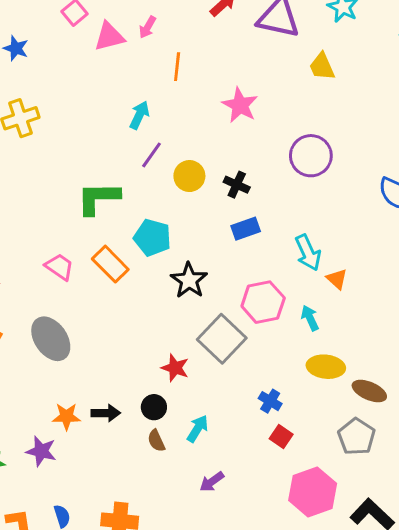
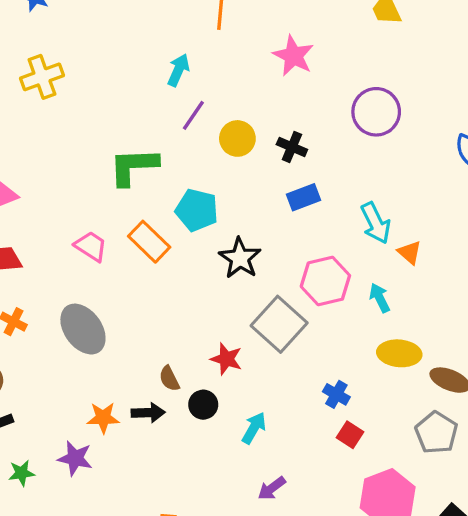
brown semicircle: (156, 441) -> (169, 379), moved

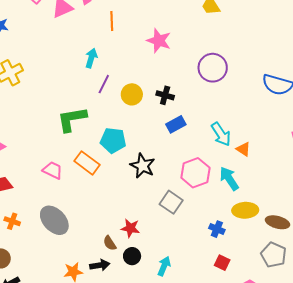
cyan arrow: (380, 298) -> (229, 179), size x1.4
gray square: (279, 324) -> (171, 202), size x0.7
red star: (226, 359) -> (130, 228), moved
blue cross: (336, 394) -> (217, 229), moved

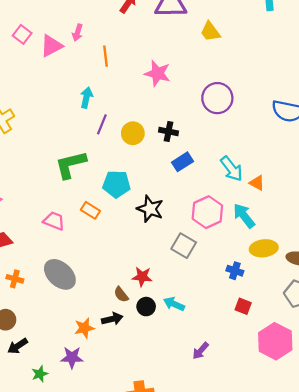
orange rectangle: (87, 163) -> (90, 210), size x0.7
cyan arrow: (164, 266) -> (174, 304), moved, turned -84

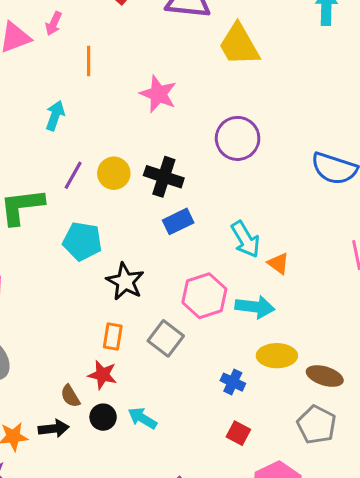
yellow trapezoid: (210, 32) -> (239, 45), size x1.5
purple line: (102, 124) -> (73, 175), moved
black cross: (169, 132) -> (164, 177), size x1.4
orange rectangle: (90, 210) -> (113, 336), moved, turned 60
cyan arrow: (244, 216) -> (255, 307), turned 128

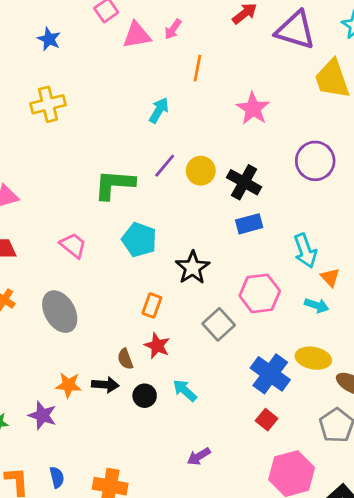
cyan pentagon: (82, 241) -> (139, 240), moved
cyan arrow: (255, 307) -> (317, 305), moved, size x0.7
orange rectangle: (113, 336) -> (152, 305), moved
blue cross: (233, 382) -> (270, 374), size x1.8
black circle: (103, 417) -> (145, 396), moved

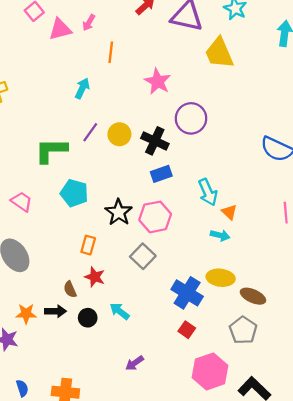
purple circle: (315, 161) -> (191, 118), moved
pink hexagon: (260, 293) -> (155, 217), moved

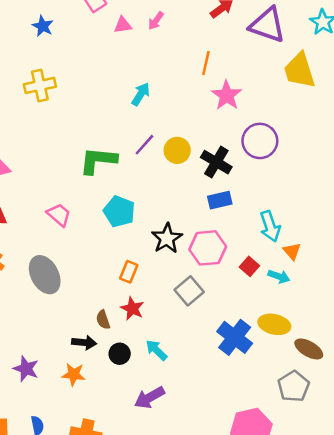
pink triangle: (60, 29) -> (123, 25), size x0.7
orange line: (111, 52) -> (206, 63), moved
orange star: (26, 314) -> (74, 374), moved
red square: (187, 330) -> (249, 266), moved
purple arrow: (135, 363) -> (149, 398), moved, size x1.4

